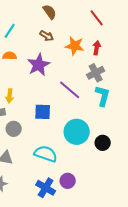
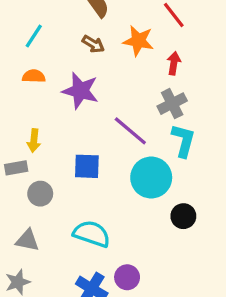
orange star: (75, 46) -> (138, 41), moved
purple star: (39, 65) -> (80, 91), turned -30
cyan circle: (77, 132) -> (151, 178), moved

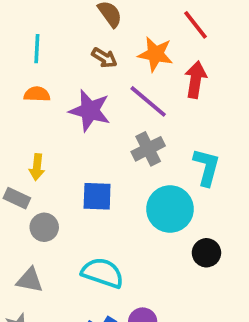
cyan line: (34, 36) -> (37, 49), turned -30
red arrow: (174, 63) -> (196, 80), size x1.4
gray cross: (172, 104) -> (148, 149), moved
purple line: (130, 131) -> (148, 101), moved
gray rectangle: (16, 168) -> (17, 198), turned 35

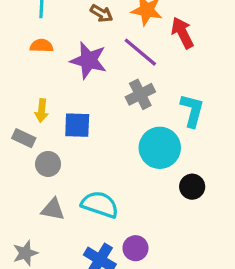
red arrow: (196, 80) -> (182, 33), turned -36
blue square: (97, 196) -> (77, 125), moved
gray triangle: (30, 280) -> (53, 209), moved

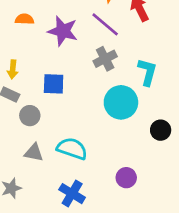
yellow arrow: (42, 111) -> (13, 69), moved
black circle: (192, 187) -> (161, 130), moved
purple circle: (135, 248) -> (126, 178), moved

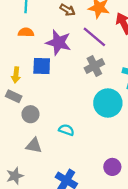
blue square: (54, 84) -> (42, 66), moved
cyan semicircle: (72, 149) -> (66, 130), moved, size x0.6

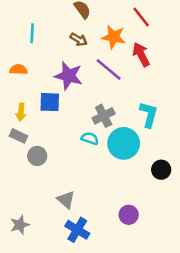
orange semicircle: (26, 32) -> (18, 70), moved
gray cross: (94, 66) -> (104, 116), moved
cyan semicircle: (66, 130) -> (90, 138), moved
gray triangle: (34, 146) -> (66, 200), moved, turned 30

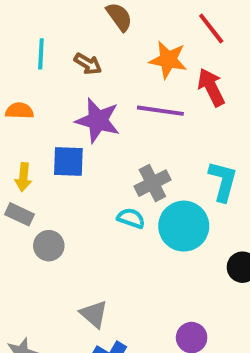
brown arrow: (79, 39) -> (88, 64), moved
purple line: (109, 70) -> (160, 111), turned -32

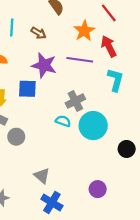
orange star: (168, 60) -> (84, 31), turned 30
cyan L-shape: (223, 181) -> (115, 80), moved

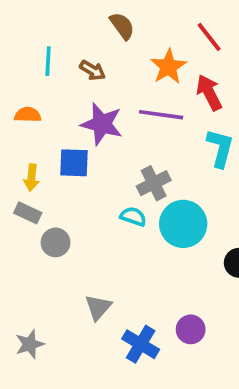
gray triangle: (42, 176) -> (98, 307), turned 30
blue cross: (52, 202) -> (141, 344), moved

